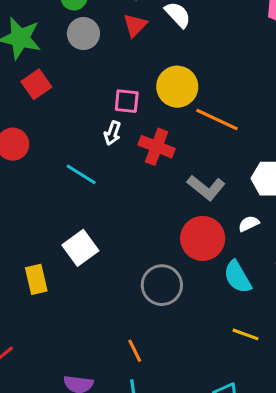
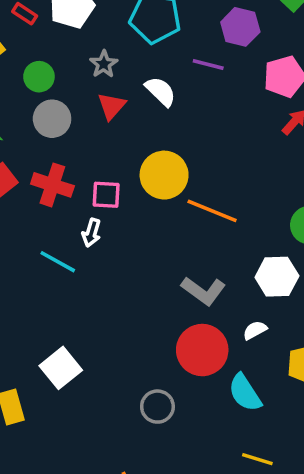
red cross: (157, 147) -> (52, 185), moved
cyan line: (81, 174) -> (58, 262), moved
gray circle: (162, 285) -> (157, 407), size x0.7

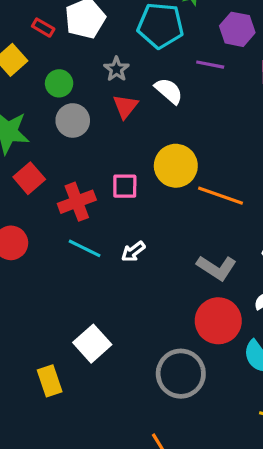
red cross: (52, 185) -> (77, 202), moved, turned -36
white arrow: (91, 233) -> (133, 252), moved, turned 40
gray circle: (157, 407) -> (181, 374), size x1.6

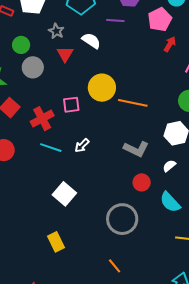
red circle: (218, 321) -> (142, 182), size x0.6
white square: (92, 344) -> (64, 194), moved
yellow rectangle: (50, 381) -> (56, 242), moved

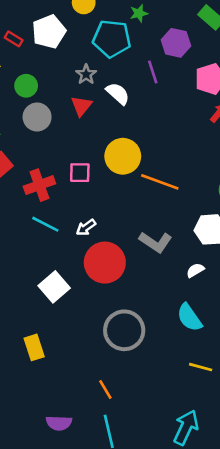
purple line: (115, 21) -> (153, 72), turned 60
gray star: (56, 31) -> (86, 74), moved
red circle: (142, 182) -> (105, 263), moved, size x1.8

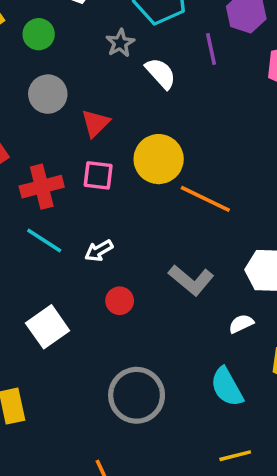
green circle: (26, 86) -> (39, 34), moved
red triangle: (81, 106) -> (95, 123), moved
red circle: (105, 263) -> (120, 301), size x0.5
yellow line: (201, 367) -> (235, 456), turned -35

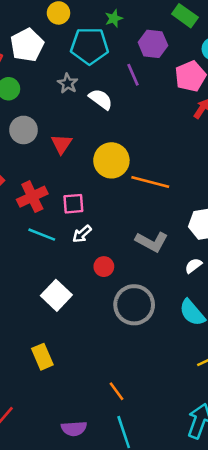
pink square: (98, 175) -> (73, 204), moved
gray circle: (137, 395) -> (134, 305), moved

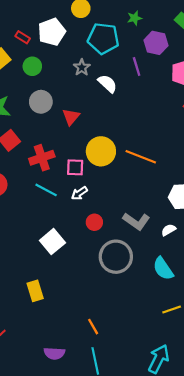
green star: (114, 18) -> (135, 18), moved
yellow circle: (111, 160) -> (101, 151), moved
gray L-shape: (152, 242) -> (136, 221), moved

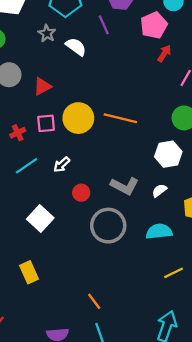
red triangle: (71, 117) -> (42, 86), turned 30
red cross: (42, 158) -> (18, 133), size x0.6
pink square: (75, 167) -> (46, 123), moved
cyan line: (46, 190) -> (27, 166), turned -55
cyan semicircle: (163, 269) -> (159, 232), turned 125

